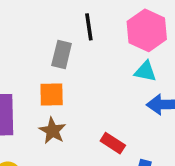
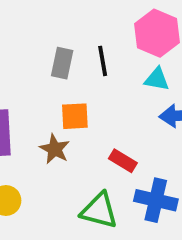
black line: (89, 27) -> (103, 61), moved
orange square: (52, 95) -> (75, 116), moved

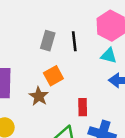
orange square: (75, 116) -> (53, 76), turned -30
red rectangle: (123, 161) -> (83, 107), turned 54

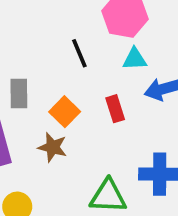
gray rectangle: (48, 41) -> (19, 93), moved
red rectangle: (83, 107) -> (115, 109), moved

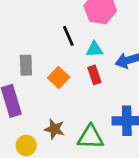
cyan triangle: (135, 59) -> (94, 49), moved
brown star: (53, 147) -> (54, 129), moved

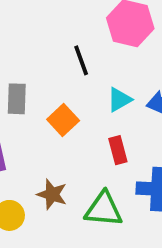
cyan triangle: (94, 49) -> (119, 100), moved, turned -30
red rectangle: (94, 75) -> (118, 150), moved

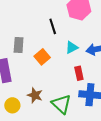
red rectangle: (118, 150) -> (79, 73), moved
green triangle: (104, 209) -> (61, 104), turned 35

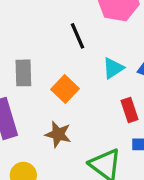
brown star: (35, 95) -> (58, 134), moved

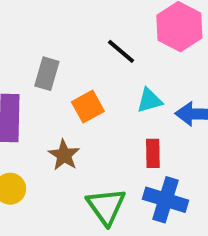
black line: (78, 36) -> (121, 51), turned -44

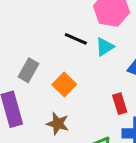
gray rectangle: (47, 74) -> (29, 70), turned 30
cyan triangle: (149, 100) -> (105, 47), moved

